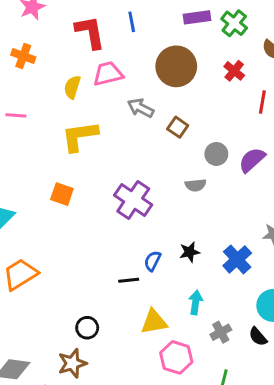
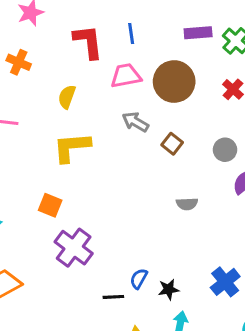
pink trapezoid: (108, 74) -> (126, 76), moved
gray circle: (216, 154) -> (225, 150), moved
purple cross: (133, 200) -> (74, 248), moved
black star: (190, 252) -> (169, 289), moved

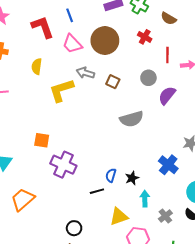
pink trapezoid: (126, 76) -> (72, 44), turned -110
yellow L-shape: (72, 147) -> (61, 90), moved
gray semicircle: (187, 204) -> (131, 119), size x1.6

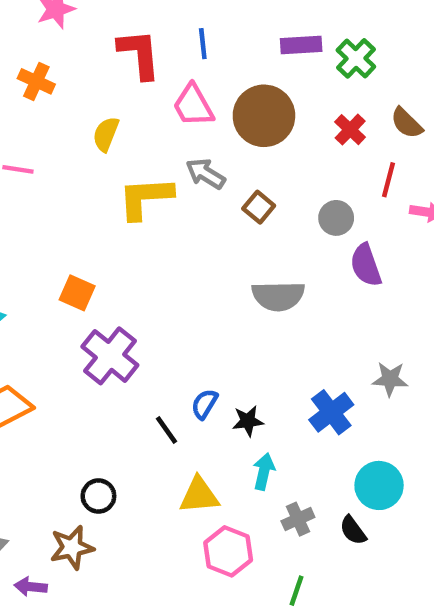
brown semicircle: (169, 18) -> (407, 123), moved
purple semicircle: (167, 95) -> (366, 265), turned -72
black line: (97, 191) -> (167, 430), turned 56

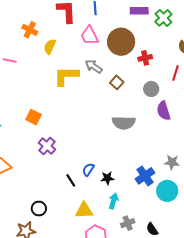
orange cross: (36, 81) -> (30, 30), moved
red cross: (350, 130) -> (145, 58), moved, turned 32
purple cross: (110, 356) -> (47, 146), size x0.7
cyan circle: (379, 485) -> (167, 191), moved

